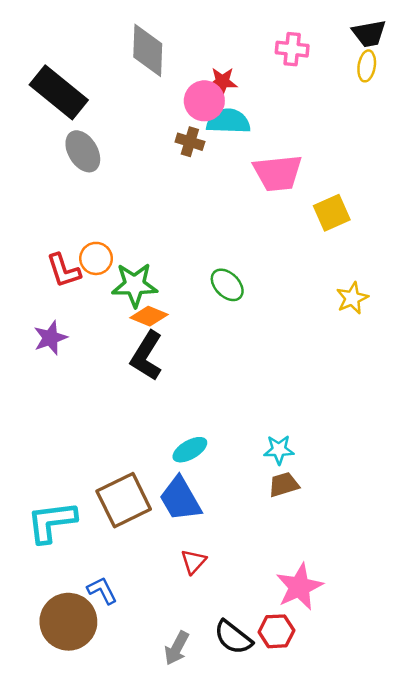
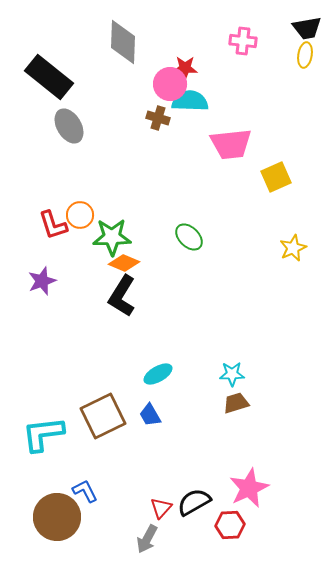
blue trapezoid: (180, 499) -> (150, 415), size x0.6
red triangle: (193, 562) -> (161, 508), moved
black semicircle: (233, 637) -> (194, 502), moved, turned 112

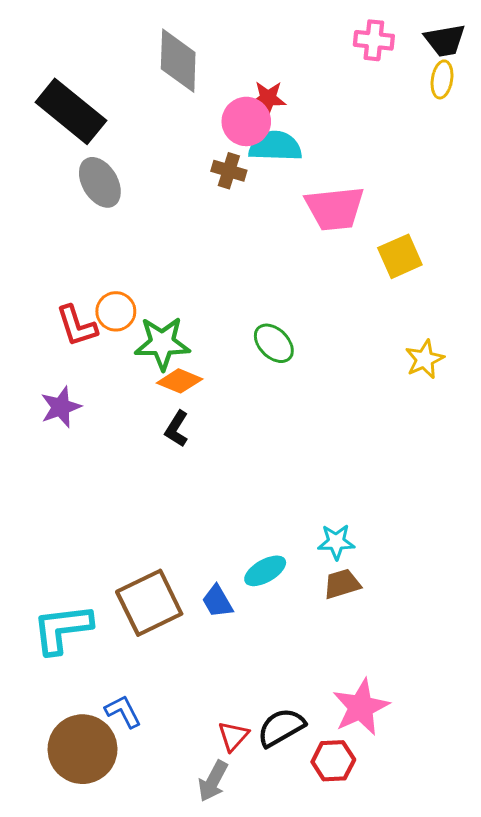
pink cross: (243, 41) -> (374, 40), moved
black L-shape: (122, 296) -> (177, 429), size x0.6
cyan ellipse: (158, 374) -> (265, 571), moved

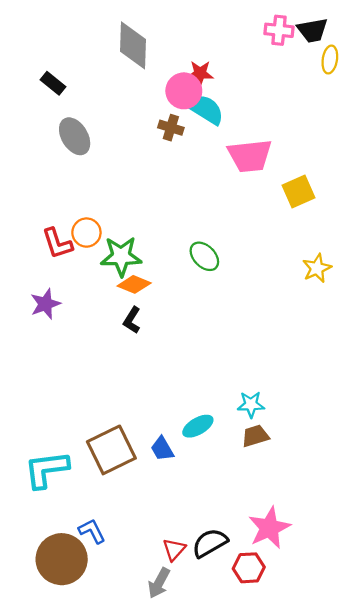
black trapezoid: (445, 40) -> (313, 30), moved
black rectangle: (71, 111) -> (53, 83), size x0.5
cyan semicircle: (275, 146) -> (205, 109), turned 30

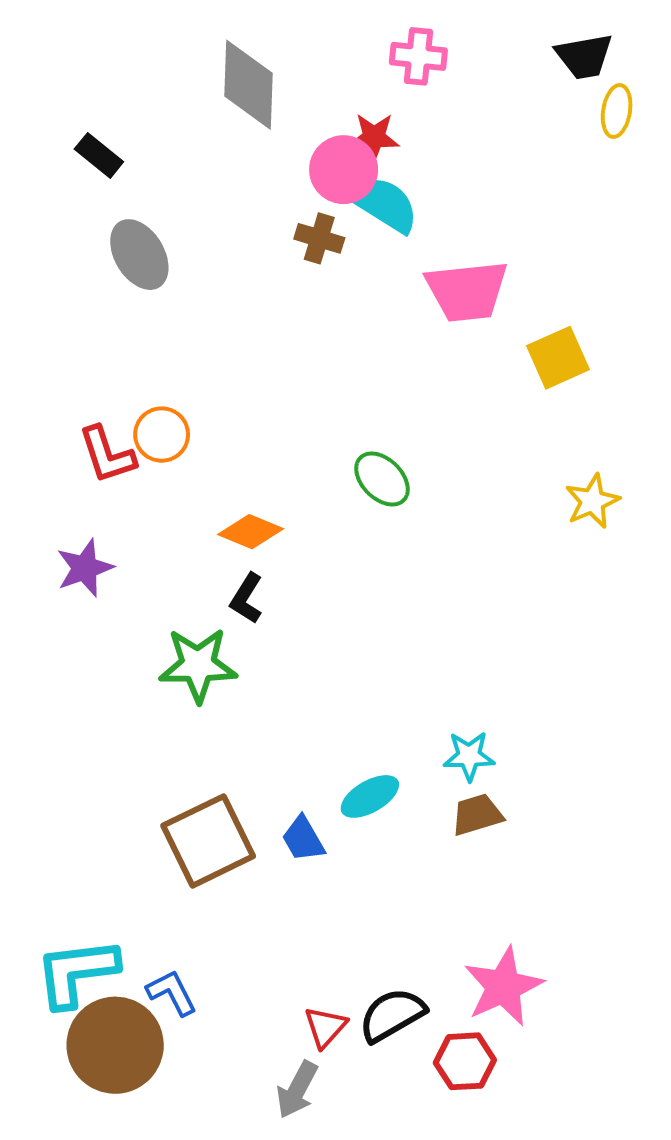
pink cross: (279, 30) -> (418, 56), moved
green star: (121, 256) -> (198, 665), moved
cyan L-shape: (46, 469) -> (77, 972), moved

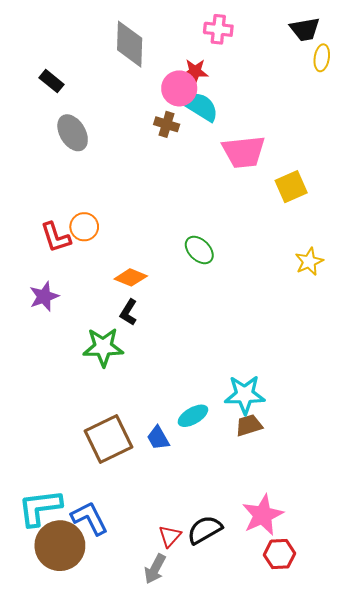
cyan star: (469, 756) -> (245, 395), size x1.5
blue L-shape: (172, 993) -> (89, 518), size x1.4
red hexagon: (465, 1061) -> (280, 554), moved

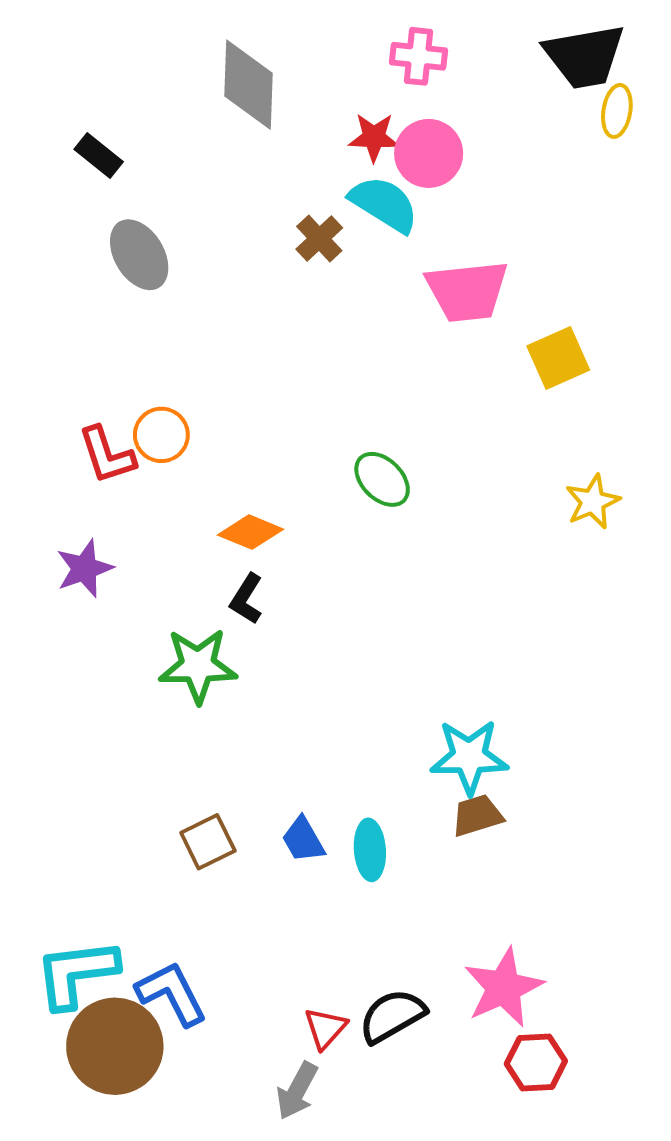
black trapezoid: (305, 29) -> (585, 56), size x1.4
pink circle: (179, 88) -> (429, 153), moved
brown cross: (167, 124) -> (319, 238), turned 30
cyan ellipse: (193, 416) -> (370, 850), moved, turned -64
brown square: (108, 439) -> (208, 842), size x0.6

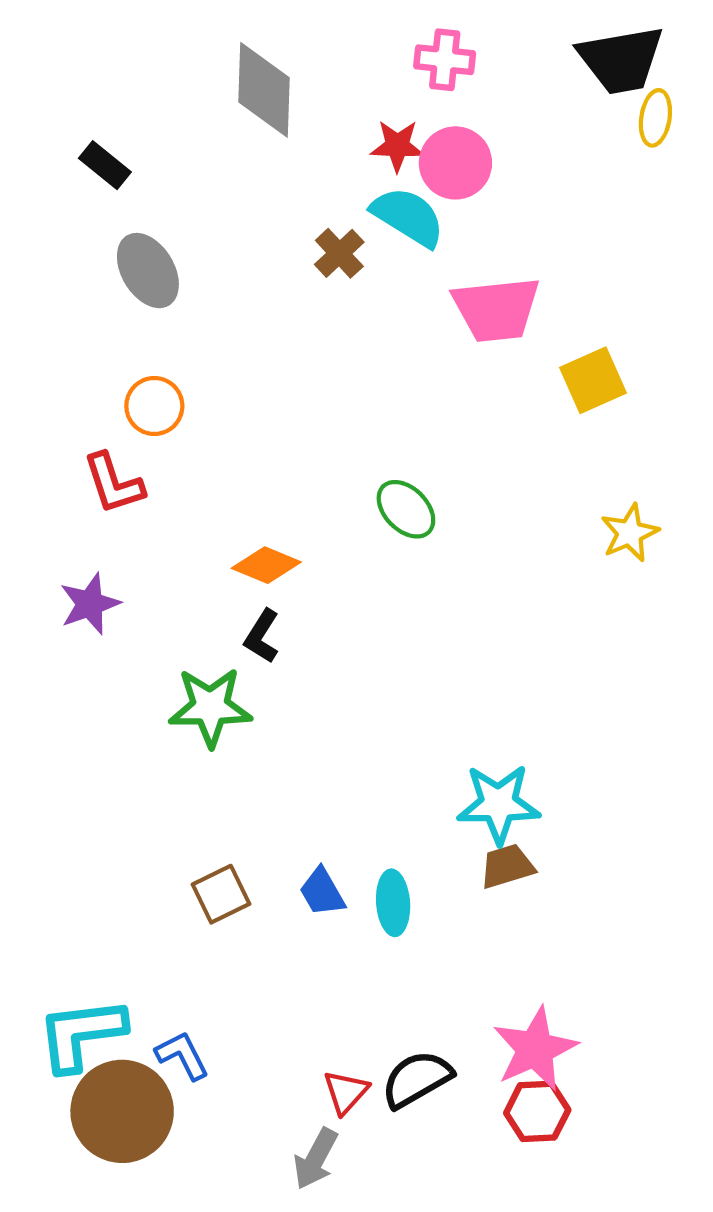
orange circle: (161, 435) -> (154, 406), moved
blue L-shape: (172, 994) -> (182, 1055), size x0.7
red hexagon: (536, 1062) -> (537, 1111), moved

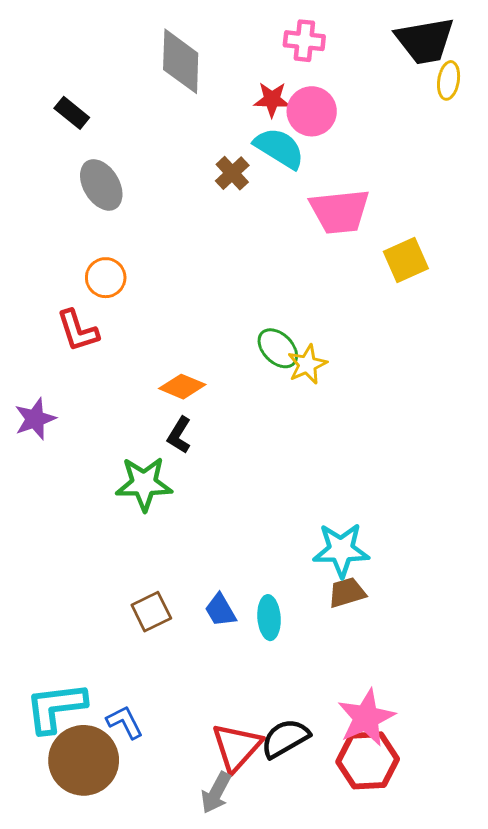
yellow star: (630, 533) -> (307, 364), moved
purple star: (90, 604) -> (35, 419), moved
red triangle: (346, 1092) -> (237, 747), size x1.6
red hexagon: (537, 1111) -> (368, 760), size x1.4

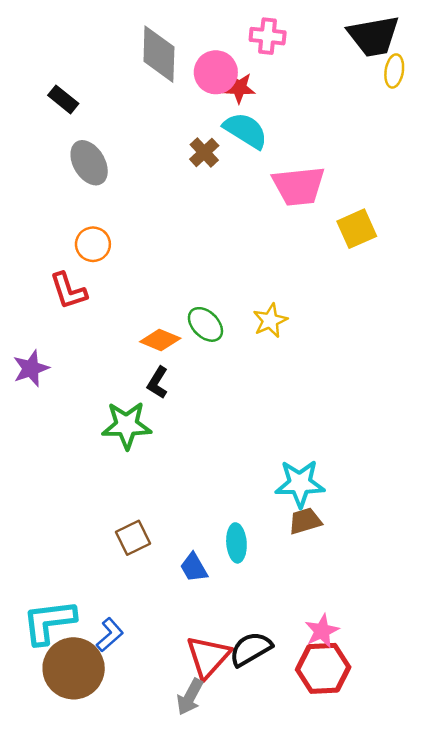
pink circle: (312, 111) -> (216, 72), moved
green ellipse: (278, 348) -> (205, 324), moved
blue trapezoid: (220, 610) -> (194, 568), moved
pink star: (366, 718) -> (322, 631), size x0.7
blue L-shape: (125, 722) -> (110, 635), turned 76

